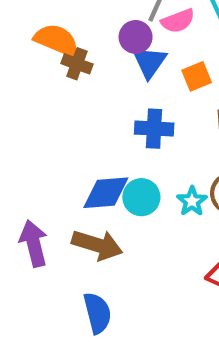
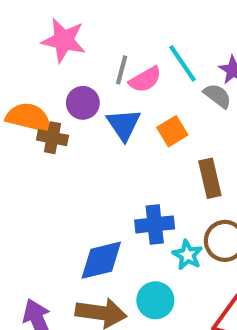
purple circle: (136, 37) -> (83, 103), moved
blue cross: (154, 129) -> (155, 224), moved
cyan circle: (141, 197) -> (155, 300), moved

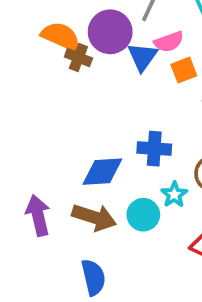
pink semicircle: (145, 79) -> (169, 42), moved
purple circle: (83, 103) -> (110, 32), size x1.5
cyan star: (187, 255) -> (174, 195), moved

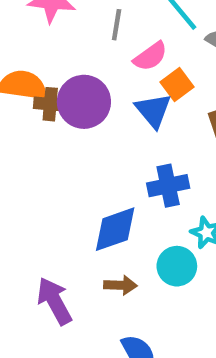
purple circle: (110, 32) -> (84, 102), moved
blue triangle: (142, 57) -> (153, 110), moved
brown arrow: (94, 217) -> (120, 285), size x0.6

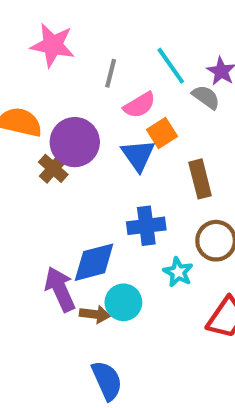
brown cross: (50, 104) -> (53, 168), moved, turned 32
cyan circle: (177, 266) -> (123, 302), moved
purple arrow: (54, 301) -> (60, 289), moved

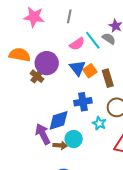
cyan line: (171, 66) -> (93, 40), moved
gray line: (111, 73) -> (69, 16), moved
orange square: (162, 133) -> (90, 71), moved

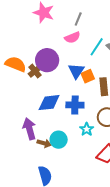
cyan line: (93, 40) -> (97, 47), turned 60
pink semicircle: (77, 44) -> (72, 37), moved
orange semicircle: (20, 55) -> (16, 64), moved
blue diamond: (59, 120) -> (49, 103), moved

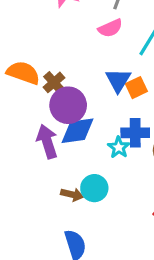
purple circle: (47, 60) -> (68, 105), moved
blue cross: (75, 105) -> (135, 133), moved
purple arrow: (29, 129) -> (47, 141), moved
cyan star: (87, 129) -> (119, 147), moved

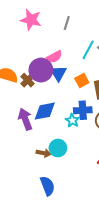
pink semicircle: (110, 28) -> (54, 57), moved
blue triangle: (118, 80) -> (58, 73), moved
purple circle: (68, 105) -> (41, 70), moved

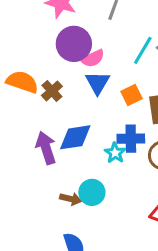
purple circle: (41, 70) -> (74, 44), moved

